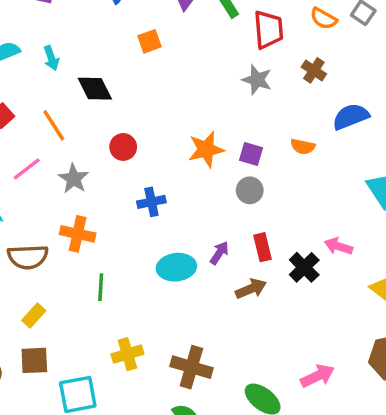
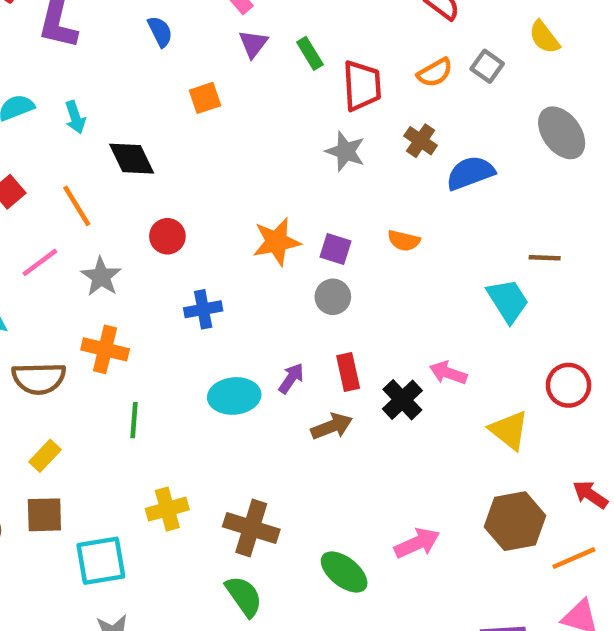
orange semicircle: (324, 19) -> (435, 73), turned -60
blue semicircle: (351, 117) -> (470, 173), moved

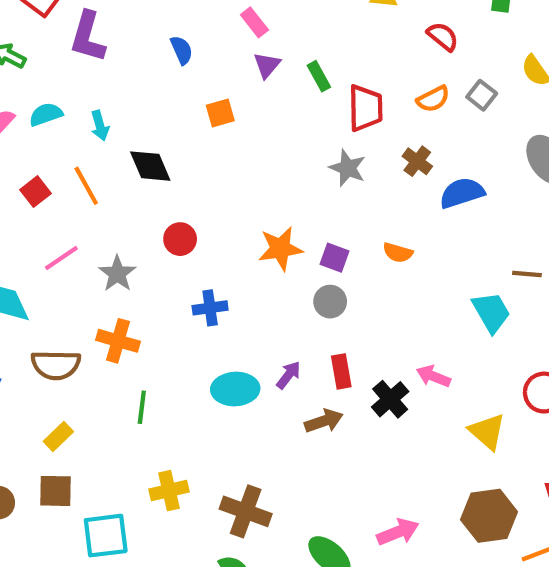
orange line: (77, 206) -> (86, 186), moved

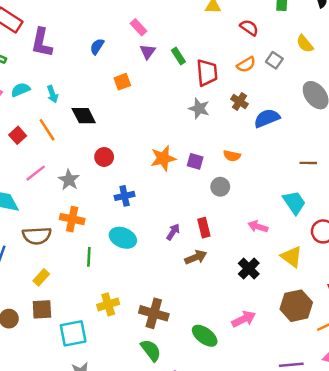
blue semicircle: (182, 50) -> (97, 47), turned -119
gray circle: (330, 302) -> (220, 187), moved
cyan trapezoid: (491, 312) -> (294, 203), moved
cyan ellipse: (235, 389) -> (123, 238), moved, turned 30
black cross: (390, 399) -> (249, 269), moved

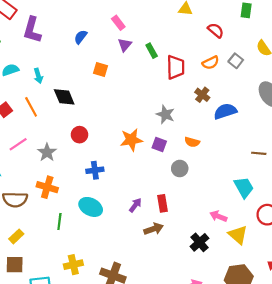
orange square: (122, 82) -> (101, 70), turned 32
gray star: (199, 108) -> (165, 114), moved
pink arrow: (258, 227) -> (218, 216), moved

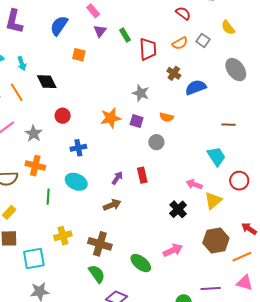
blue semicircle: (81, 37) -> (59, 26), size x1.5
brown arrow: (154, 229) -> (112, 205), moved
yellow triangle: (238, 235) -> (213, 200), turned 42

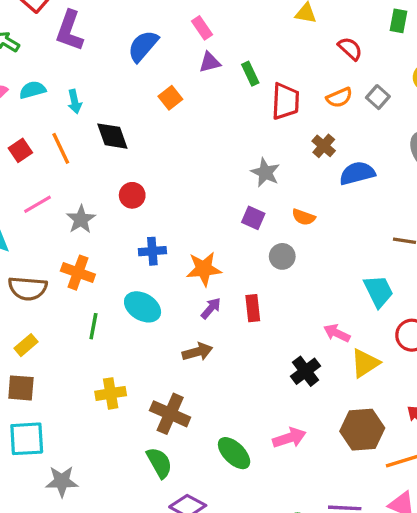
purple triangle: (100, 31) -> (210, 62), turned 32
orange square: (79, 55) -> (170, 98), turned 32
orange star: (111, 118) -> (204, 269), moved
cyan square: (34, 259) -> (27, 439), moved

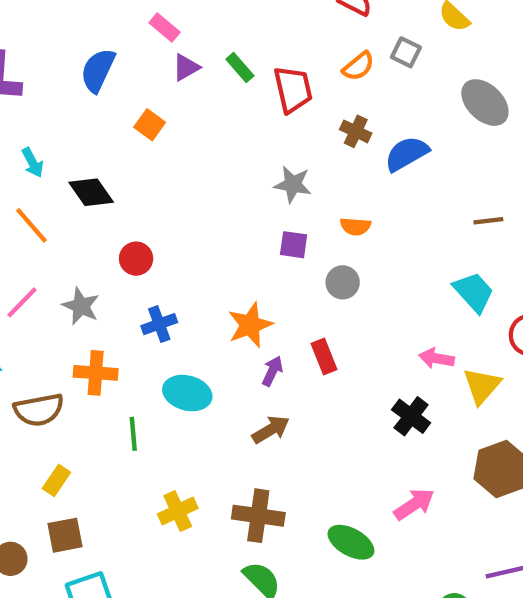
blue cross: (152, 251) -> (159, 324), moved

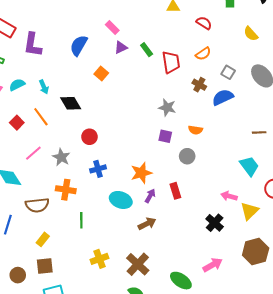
gray square: (406, 52) -> (228, 72), moved
cyan ellipse: (187, 393) -> (121, 200), moved
brown cross: (258, 516) -> (138, 264), turned 30

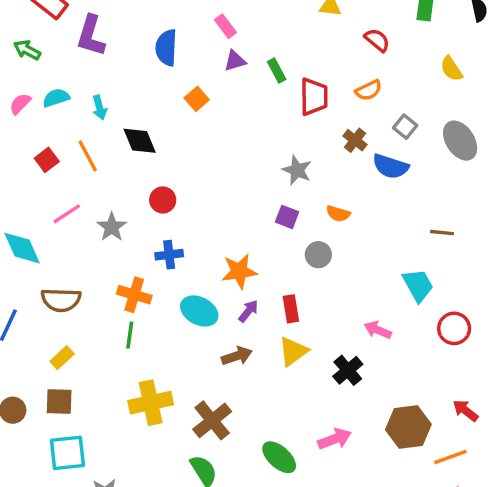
blue semicircle: (79, 45) -> (166, 48), turned -35
blue semicircle: (223, 97) -> (391, 166), turned -145
orange cross: (66, 190) -> (134, 295), moved
yellow triangle: (250, 211) -> (293, 351), moved
yellow cross: (99, 259) -> (151, 403), size x1.4

